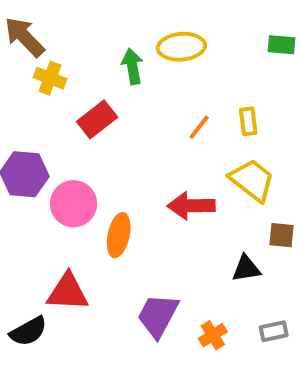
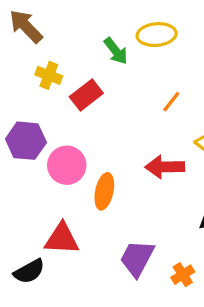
green arrow: (132, 66) -> (116, 51), turned 152
yellow cross: (50, 78) -> (49, 75), moved

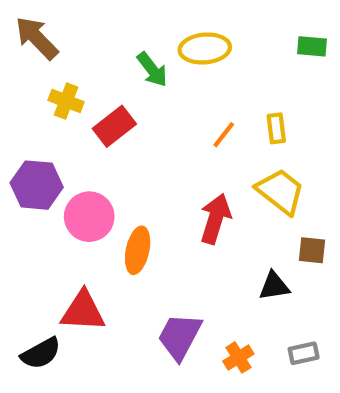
red arrow: (165, 167) -> (215, 219), turned 108

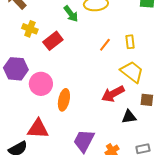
red arrow: (215, 219) -> (113, 94), moved, turned -135

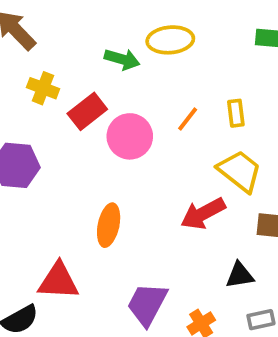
green arrow: (71, 14) -> (122, 59), turned -36
pink circle: (41, 84) -> (130, 136), moved
black triangle: (129, 117) -> (240, 275), moved

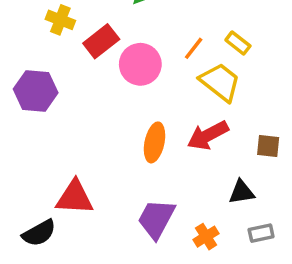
yellow rectangle: (236, 113) -> (238, 43), turned -45
yellow trapezoid: (240, 171) -> (220, 82), moved
orange ellipse: (109, 225) -> (155, 142), moved

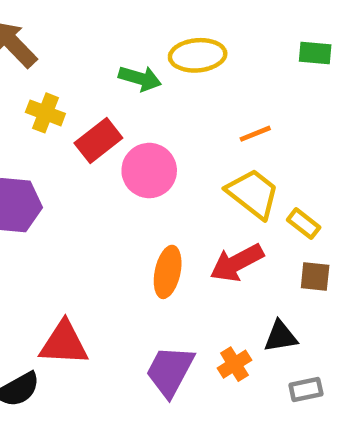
yellow rectangle: (238, 43) -> (304, 224), moved
orange line: (194, 48) -> (255, 134), moved, turned 30
orange cross: (206, 237) -> (234, 364), moved

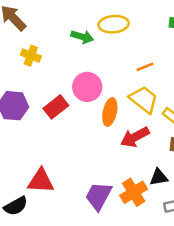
red rectangle: (98, 141) -> (56, 107), moved
orange ellipse: (168, 272) -> (110, 112), moved
orange cross: (234, 364) -> (134, 192), size x1.5

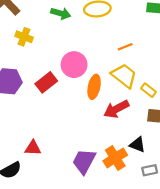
green arrow: (82, 37) -> (61, 13), moved
black triangle: (159, 177) -> (137, 145), turned 30
red triangle: (41, 181) -> (33, 148), size x0.7

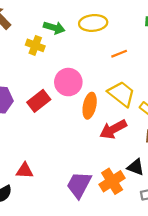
yellow cross: (24, 37) -> (35, 45), moved
orange line: (125, 47) -> (119, 54), moved

